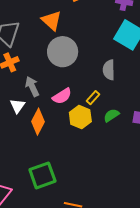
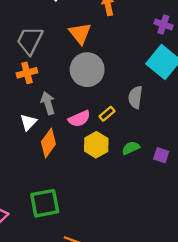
yellow rectangle: (93, 98) -> (107, 114), moved

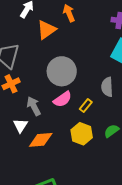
orange triangle: (80, 33) -> (46, 30), moved, turned 45
pink semicircle: (79, 119) -> (63, 99), moved
orange diamond: (48, 143) -> (41, 140), turned 60

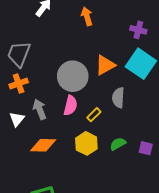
orange triangle: (46, 30) -> (105, 65), moved
pink semicircle: (63, 99) -> (70, 105), turned -48
white triangle: (20, 126) -> (17, 119), moved

